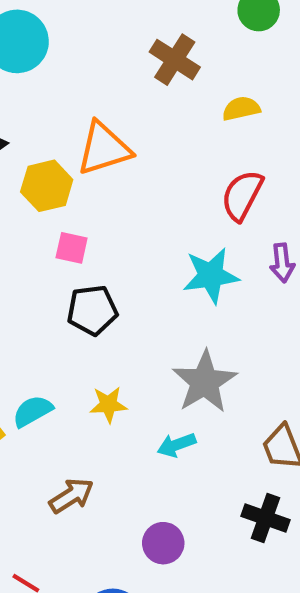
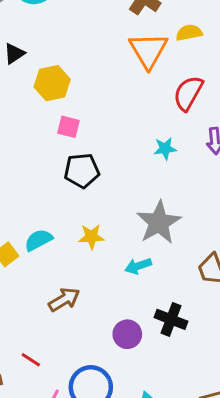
orange triangle: (104, 149) -> (148, 50), moved, turned -45
cyan star: (211, 276) -> (165, 149), size x0.6
black cross: (266, 518) -> (171, 319), moved

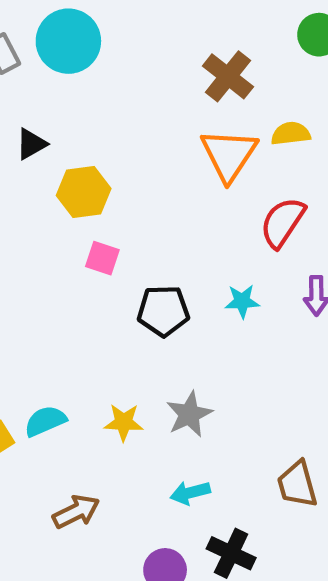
black pentagon: (82, 171) -> (163, 311), moved
gray star: (159, 223) -> (189, 414), moved, size x0.7
cyan arrow: (138, 266) -> (190, 493), moved

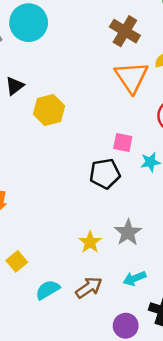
pink square: (102, 258) -> (123, 142), moved
cyan semicircle: (45, 421) -> (48, 290), moved
yellow star: (124, 422) -> (90, 242), turned -30
brown arrow: (76, 512) -> (89, 288), moved

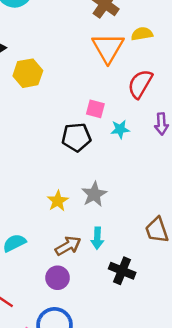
cyan arrow: (135, 278) -> (97, 238), turned -70
brown arrow: (89, 288) -> (68, 246), moved
purple circle: (126, 326) -> (58, 278), moved

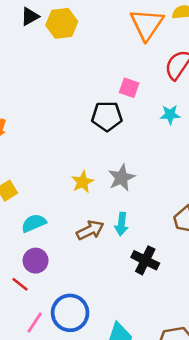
yellow hexagon: (28, 73) -> (62, 23), moved
cyan star: (120, 129) -> (170, 115), moved
purple circle: (58, 278) -> (36, 261), moved

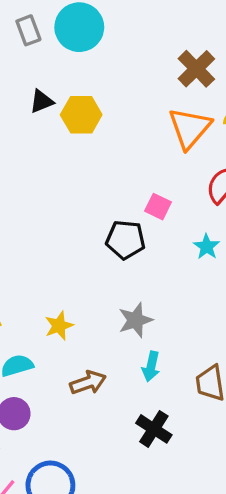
cyan star: (170, 115) -> (207, 247), turned 30
yellow star: (83, 182) -> (59, 326), moved
cyan arrow: (121, 224) -> (151, 366), moved

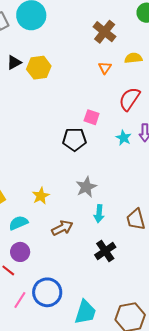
orange triangle: (190, 128) -> (105, 68), size x0.5
black cross: (154, 429) -> (105, 251), turned 30

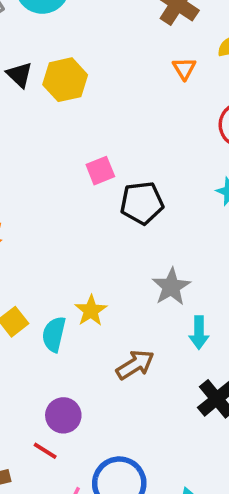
black triangle: (14, 62) -> (19, 75), turned -42
pink square: (92, 117) -> (100, 171), moved, turned -35
cyan semicircle: (18, 223) -> (54, 334), moved, turned -48

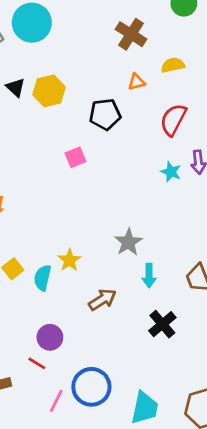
orange triangle: (184, 68) -> (136, 82), turned 48
black pentagon: (142, 203) -> (105, 114), moved

